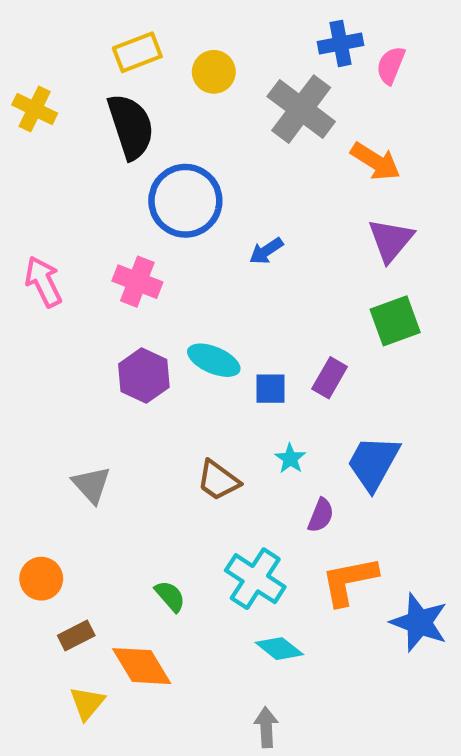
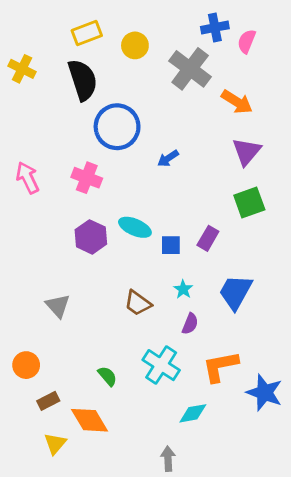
purple semicircle: (321, 515) -> (190, 324), moved
cyan diamond: (279, 649) -> (193, 413), moved, turned -48

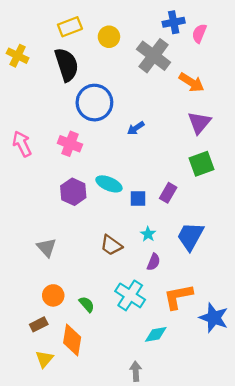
orange circle: (26, 365) -> (53, 295), moved
orange diamond: (90, 420) -> (72, 340), turned 40

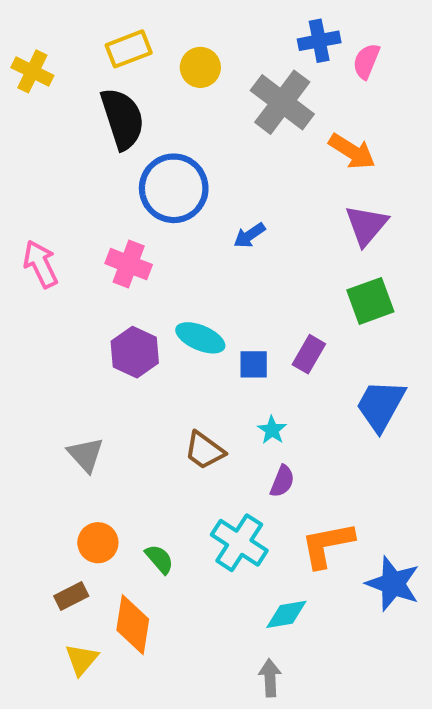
yellow cross: (18, 56) -> (32, 71), moved
blue trapezoid: (190, 236) -> (381, 405), moved
gray arrow: (136, 371) -> (270, 678), moved

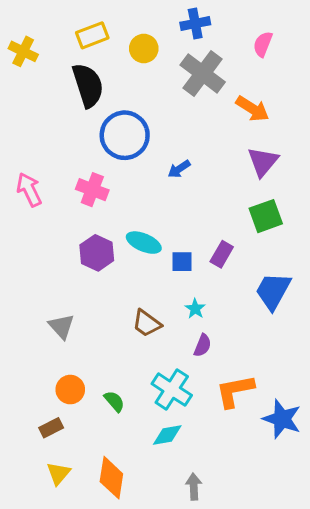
blue cross: (319, 41) -> (195, 24), moved
cyan diamond: (286, 614) -> (167, 435), moved
orange diamond: (133, 625) -> (111, 478), moved

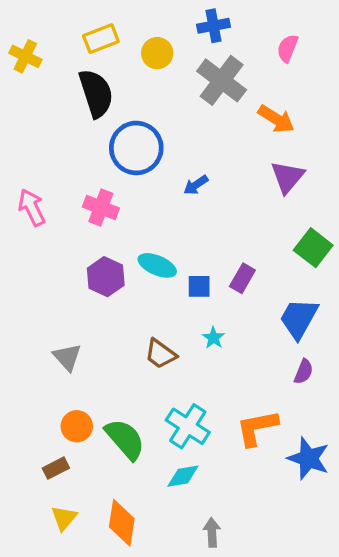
green square: (266, 216) -> (313, 248), moved, turned -32
purple semicircle: (203, 345) -> (304, 372), moved
green semicircle: (114, 401) -> (125, 439), size x1.8

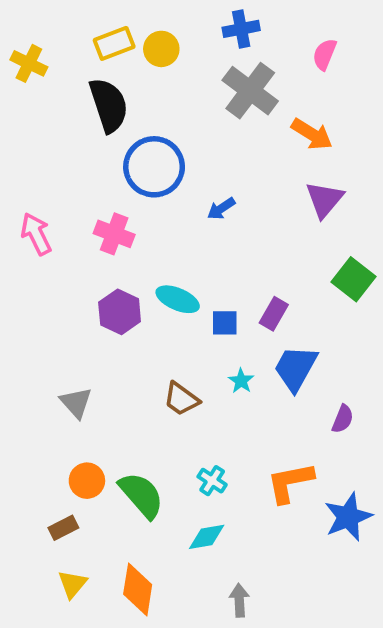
yellow circle: (157, 53) -> (161, 49), moved
blue trapezoid: (299, 318) -> (296, 368), moved
cyan cross: (188, 426) -> (212, 481), size x0.6
blue star: (308, 458) -> (348, 517), turned 30

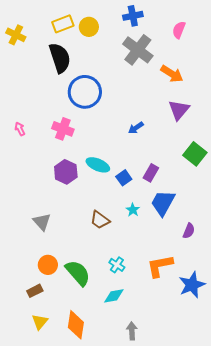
blue arrow: (221, 209) -> (136, 128), moved
pink arrow: (36, 234) -> (20, 129), size x0.6
blue square: (225, 323) -> (124, 178), turned -35

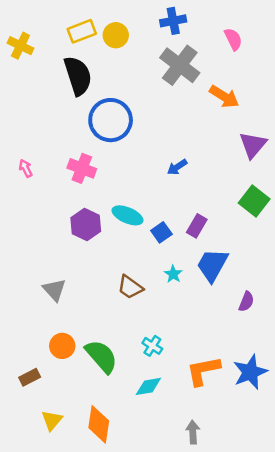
pink semicircle: (179, 30) -> (233, 39), turned 132
purple triangle: (179, 110) -> (253, 145), moved
orange L-shape: (160, 266) -> (203, 371), moved
brown rectangle: (35, 291) -> (30, 377), moved
gray arrow: (132, 331) -> (193, 432), moved

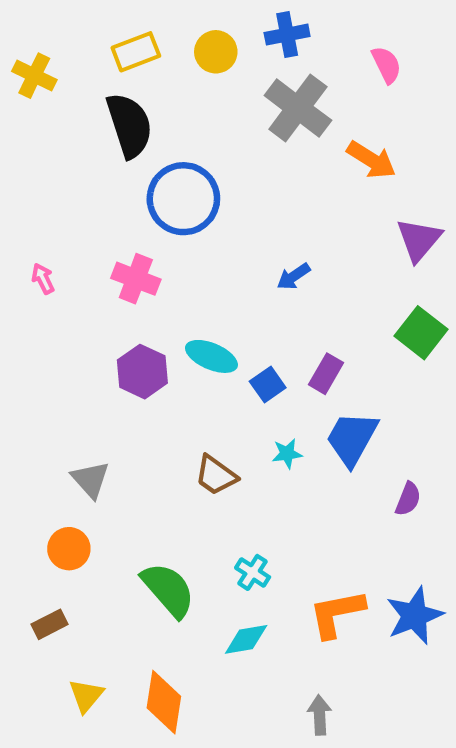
yellow circle: (116, 35) -> (216, 52), moved
cyan star: (173, 274) -> (287, 454), turned 30
orange circle: (62, 346) -> (69, 549), moved

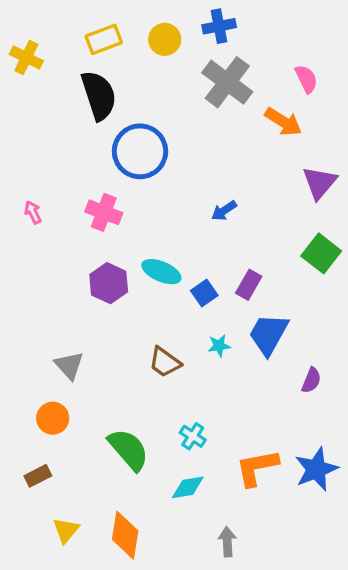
pink semicircle: (386, 65) -> (306, 79), moved
gray arrow: (319, 715) -> (227, 542), moved

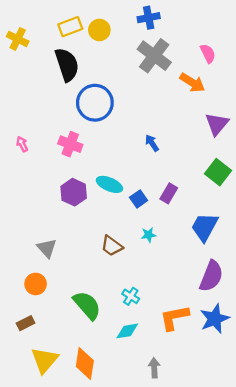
yellow circle: (165, 39) -> (99, 30), moved
blue arrow: (224, 211) -> (152, 143), turned 90
blue trapezoid: (268, 334) -> (205, 227), moved
purple semicircle: (311, 380) -> (211, 276), moved, size x1.8
yellow triangle: (66, 530) -> (45, 360), size x1.5

